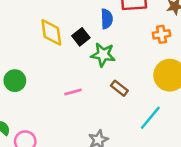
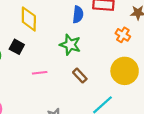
orange cross: (162, 34) -> (123, 35), turned 32
black square: (81, 37) -> (17, 47), moved, turned -32

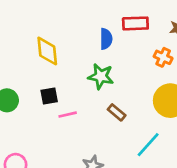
black square: (17, 47) -> (49, 96), moved, turned -32

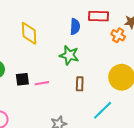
orange cross: (163, 57) -> (118, 35), moved
black square: (49, 96) -> (22, 79), moved
brown rectangle: (117, 112) -> (80, 84), turned 48

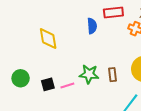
green star: (69, 55) -> (89, 74), moved
brown rectangle: (80, 84) -> (113, 75), moved

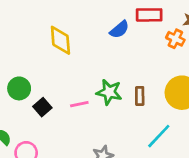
blue semicircle: (92, 26) -> (119, 30), turned 49
black square: (48, 84) -> (42, 107), moved, turned -32

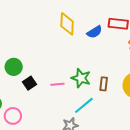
yellow diamond: (60, 40) -> (67, 24), moved
cyan line: (159, 136) -> (84, 105), moved

